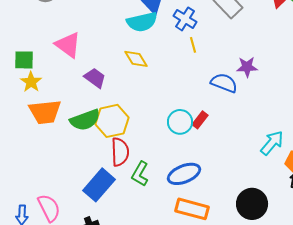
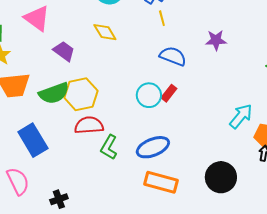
blue semicircle: (224, 83) -> (173, 56), moved
red semicircle: (120, 152) -> (89, 125), turned -92
blue rectangle: (99, 185) -> (33, 140), moved, turned -72

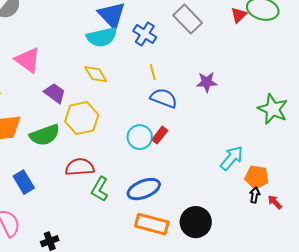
yellow line: (162, 18) -> (153, 72), moved
yellow hexagon: (81, 94) -> (82, 118), moved
blue rectangle: (33, 140) -> (24, 182), size x0.7
black circle: (221, 177) -> (196, 222), moved

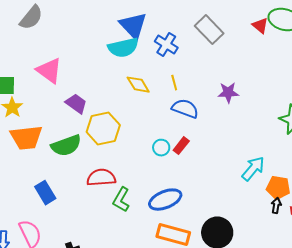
red triangle: (239, 15) -> (260, 26), turned -36
yellow diamond: (96, 74) -> (138, 85), moved
cyan circle: (140, 137) -> (161, 148), size x0.7

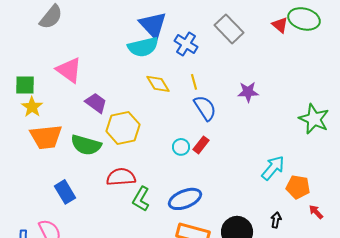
blue semicircle: (185, 109) -> (205, 108), turned 36
green semicircle: (66, 146) -> (86, 145), turned 36
black arrow: (276, 206) -> (276, 220), moved

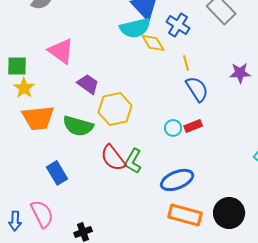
yellow diamond: (158, 84) -> (153, 43), moved
red rectangle: (201, 145) -> (193, 126), turned 30
red semicircle: (121, 177) -> (113, 158), turned -124
green L-shape: (141, 199) -> (133, 161), moved

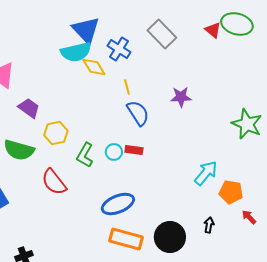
yellow hexagon: (115, 109) -> (56, 133), size x0.7
red rectangle: (193, 126) -> (134, 150), turned 30
green L-shape: (133, 161) -> (85, 155), moved

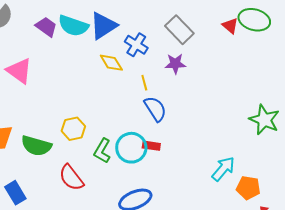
blue triangle: (86, 30) -> (103, 26), turned 40
cyan semicircle: (76, 52) -> (73, 26), moved, turned 32
purple star: (181, 97) -> (175, 64), moved
purple trapezoid: (29, 108) -> (46, 27), moved
cyan circle: (114, 152) -> (131, 148), size x1.8

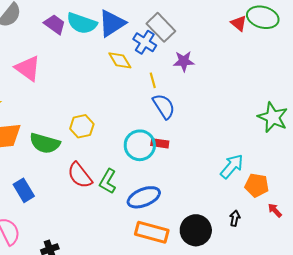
gray rectangle: (179, 30) -> (161, 27), moved
green L-shape: (102, 151) -> (108, 181), moved

